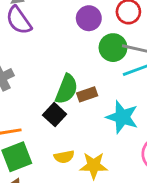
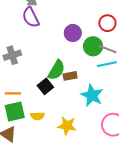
purple circle: (89, 18) -> (73, 33), moved
yellow semicircle: (64, 157) -> (38, 116), moved

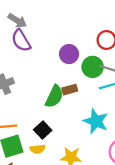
brown rectangle: (70, 76) -> (70, 90), moved
black square: (45, 86) -> (43, 130), moved

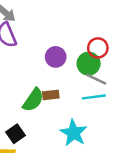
green circle: (93, 67) -> (89, 64), moved

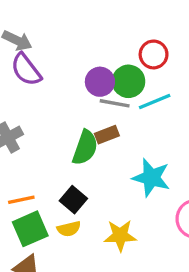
green circle: (89, 64) -> (128, 81), moved
gray line: (96, 79) -> (115, 103), moved
cyan line: (94, 97) -> (155, 101), moved

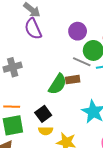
purple circle: (100, 82) -> (78, 31), moved
yellow semicircle: (69, 229) -> (46, 131), moved

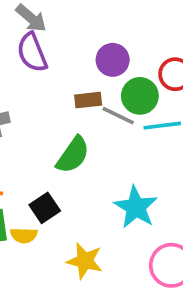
brown rectangle: (73, 80) -> (88, 100), moved
yellow semicircle: (46, 131) -> (24, 235), moved

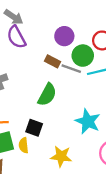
brown rectangle: (88, 100) -> (53, 61), turned 40
black square: (45, 208) -> (34, 128), turned -30
yellow semicircle: (24, 235) -> (24, 145), turned 88

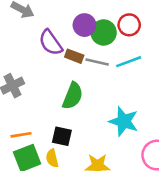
purple semicircle: (16, 37) -> (51, 43), moved
green circle: (83, 56) -> (104, 32), moved

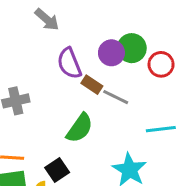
green circle: (104, 32) -> (132, 48), moved
cyan line: (129, 62) -> (161, 129), moved
black square: (62, 136) -> (57, 170), turned 30

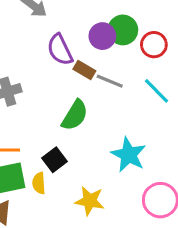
cyan line: (161, 129) -> (156, 91), moved, turned 56

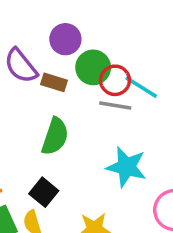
green circle: (123, 30) -> (93, 67), moved
red circle: (154, 45) -> (115, 80), moved
gray line: (110, 81) -> (115, 105), moved

